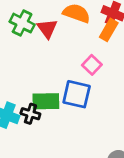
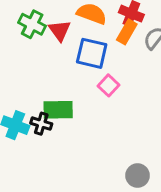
pink square: (92, 65) -> (108, 85), moved
blue square: (77, 94) -> (92, 53), moved

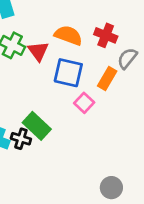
orange rectangle: (127, 32) -> (107, 78), moved
green rectangle: (58, 110) -> (37, 126), turned 44

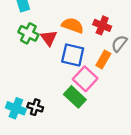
pink square: (84, 103) -> (85, 79), size x1.5
green rectangle: (37, 126) -> (75, 97), moved

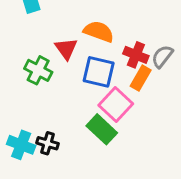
red cross: (102, 25) -> (136, 55), moved
green cross: (28, 33) -> (38, 70), moved

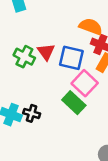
orange semicircle: (99, 32) -> (91, 26), moved
red triangle: (66, 49) -> (46, 52), moved

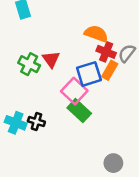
blue square: (71, 58) -> (89, 74), moved, turned -30
pink square: (85, 83) -> (74, 91), moved

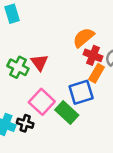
orange semicircle: (96, 34) -> (83, 38), turned -60
blue square: (89, 74) -> (81, 92), moved
pink square: (74, 91) -> (42, 102), moved

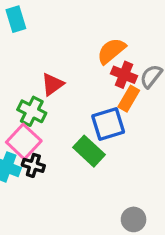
red triangle: (39, 63) -> (52, 84), turned 30
green cross: (18, 67) -> (32, 111), moved
pink square: (42, 102) -> (24, 142), moved

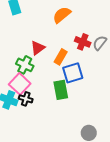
orange semicircle: (111, 51) -> (62, 15), moved
orange rectangle: (129, 99) -> (61, 57), moved
green rectangle: (89, 151) -> (61, 90), turned 36

